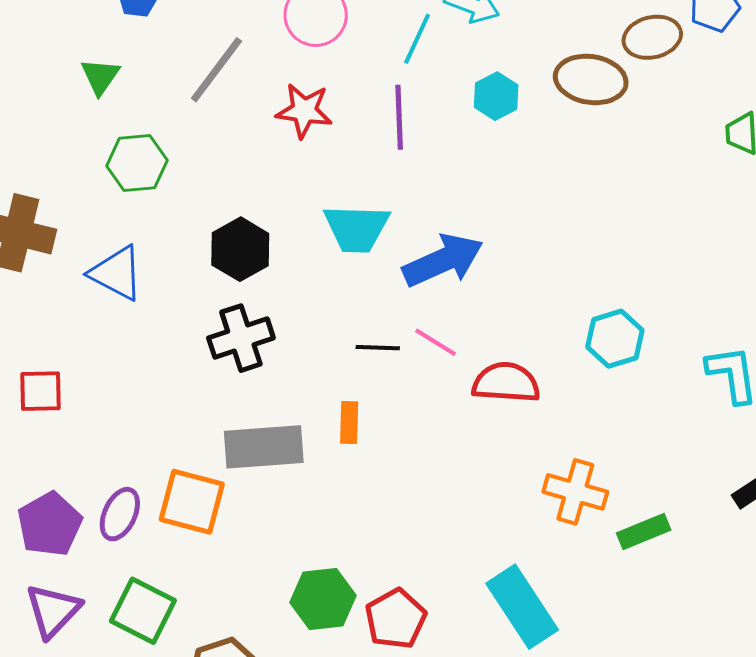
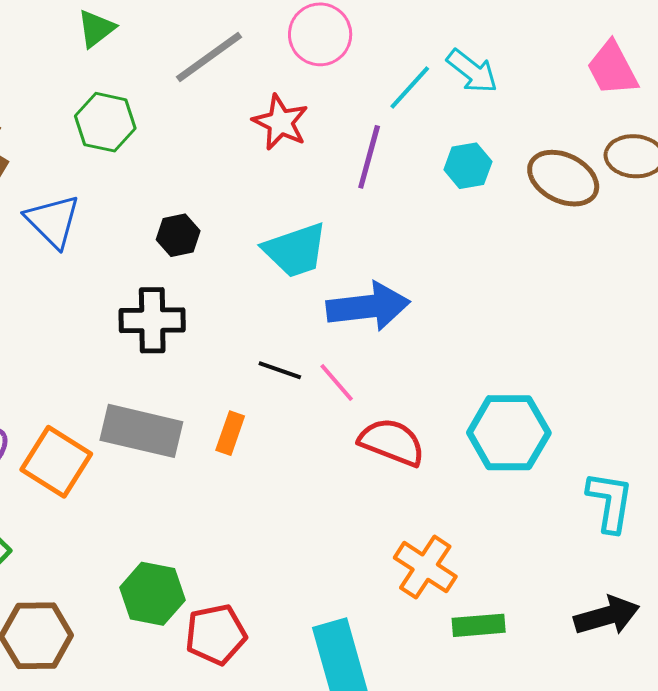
cyan trapezoid: (357, 228) -> (295, 250), turned -38
black hexagon: (240, 249) -> (178, 235), size x0.7
cyan hexagon: (615, 339) -> (509, 433), size x1.4

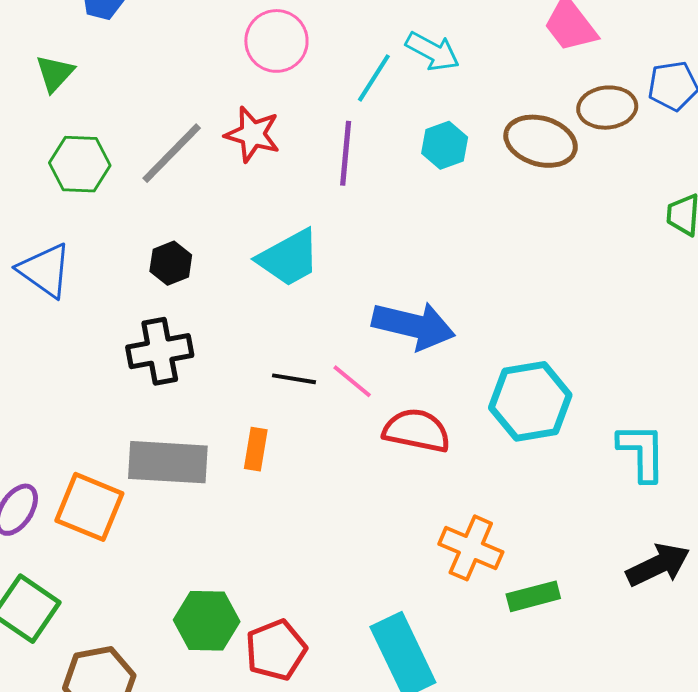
gray line: (209, 57) -> (172, 153), moved
blue arrow: (368, 307) -> (413, 326), moved, turned 30

